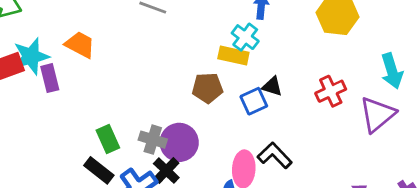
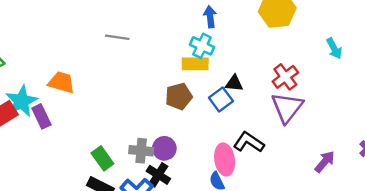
cyan arrow: (392, 71) -> (334, 48), size x0.7
purple triangle: (377, 114) -> (287, 108), moved
purple circle: (179, 142) -> (164, 148), size x0.7

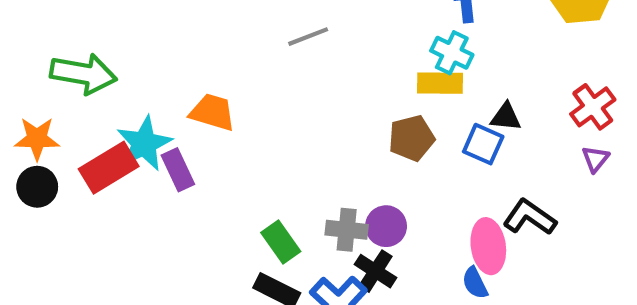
gray line: (117, 37) -> (308, 37), turned -30
blue square: (221, 99) -> (483, 144), turned -30
purple triangle: (287, 108) -> (595, 159), size x0.5

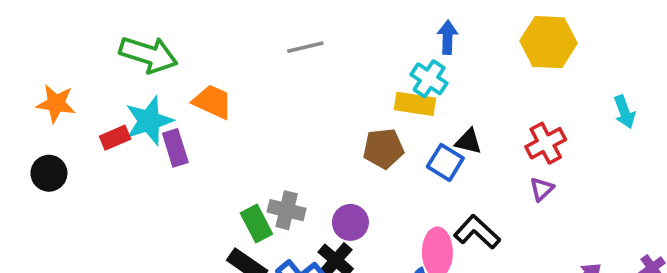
green arrow: (83, 74) -> (148, 55), moved
red rectangle: (109, 168) -> (115, 138), size x0.6
black circle: (37, 187) -> (49, 173), moved
gray cross: (347, 230) -> (287, 210), moved

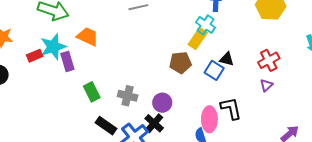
yellow rectangle: (415, 104) -> (198, 38), turned -65
green rectangle: (256, 223) -> (92, 92), moved
black L-shape: (477, 232) -> (231, 108), turned 35

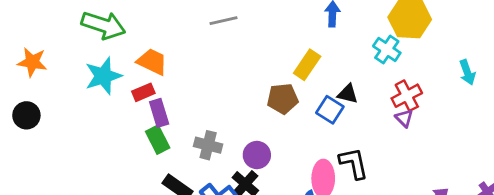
cyan cross: (206, 25) -> (387, 49), moved
red rectangle: (35, 56) -> (143, 92), moved
purple rectangle: (67, 61) -> (159, 113), moved
purple triangle: (266, 85) -> (404, 118), moved, turned -32

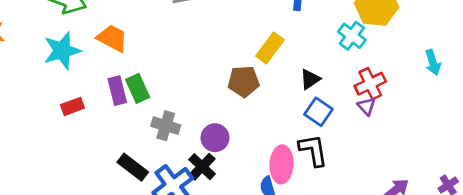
red rectangle: (143, 92) -> (72, 106), moved
black triangle: (348, 94) -> (310, 79), turned -50
blue square: (330, 110) -> (318, 112), moved
green rectangle: (158, 140) -> (138, 88), moved

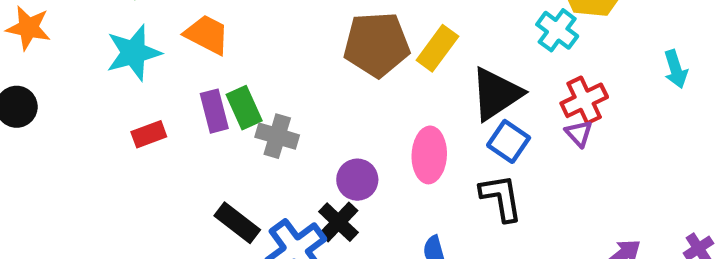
black triangle: (310, 79) -> (496, 94), size x1.8
brown pentagon: (244, 81) -> (377, 44), moved, size x1.4
gray cross: (166, 126) -> (277, 136), moved
pink ellipse: (282, 164) -> (429, 155), moved

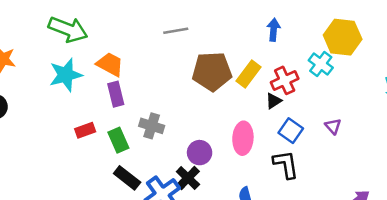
black triangle: (496, 94) -> (274, 101), moved, size x0.5
red cross: (584, 100) -> (285, 80), moved
green rectangle: (244, 108) -> (118, 140), moved
purple rectangle: (214, 111) -> (116, 94), moved
red rectangle: (149, 134) -> (85, 130), moved

